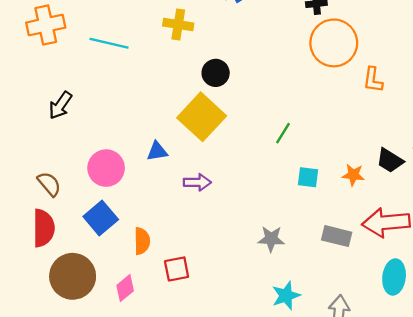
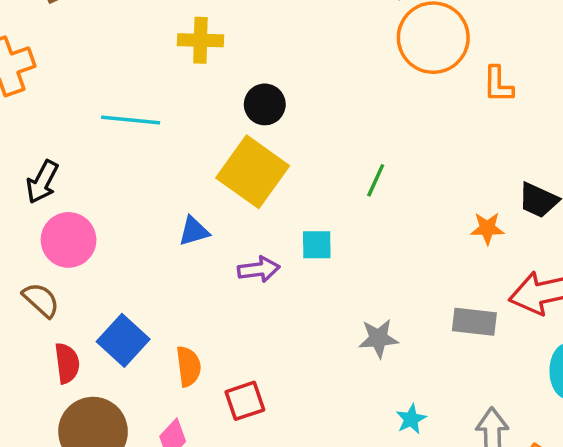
cyan line: (109, 43) -> (131, 120), moved
pink circle: (106, 168) -> (69, 240), moved
cyan square: (308, 177) -> (317, 245), moved
red semicircle: (44, 228) -> (67, 363), moved, size x0.7
cyan star: (286, 296) -> (411, 419), size x0.7

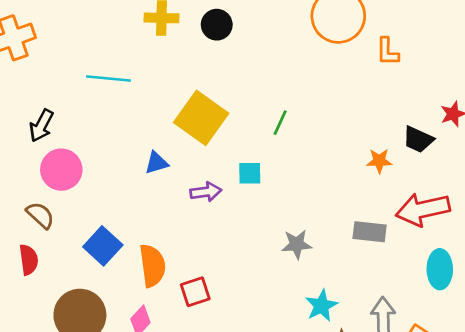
black circle: (265, 104) -> (217, 25), moved
green line: (376, 180) -> (280, 123), moved
red semicircle: (67, 363) -> (29, 260), moved
orange semicircle: (188, 366) -> (152, 266), size x1.4
cyan star: (411, 419) -> (321, 306), size x1.4

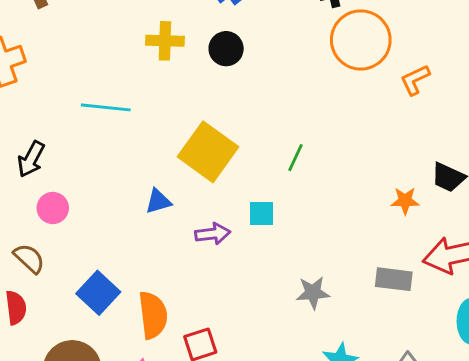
orange L-shape: (387, 52) -> (415, 80), turned 64
pink circle: (61, 170) -> (53, 208), size x0.7

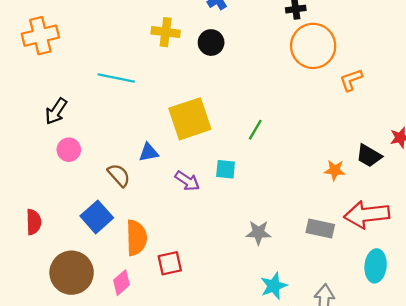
yellow square: (208, 152) -> (190, 119), turned 30
purple arrow: (213, 234) -> (187, 181), turned 35
brown semicircle: (29, 258) -> (119, 175), moved

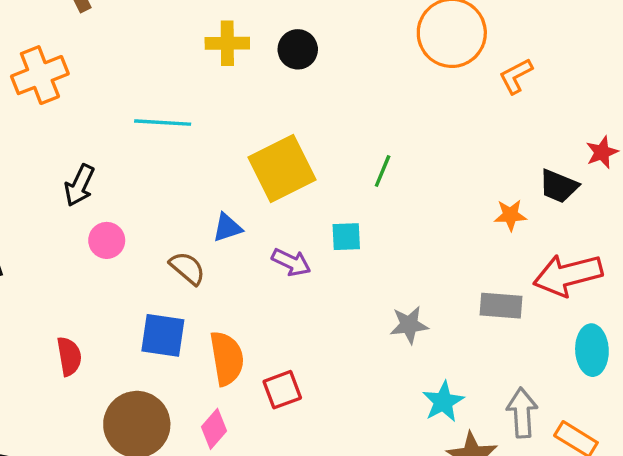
blue square: (97, 217) -> (163, 335), turned -32

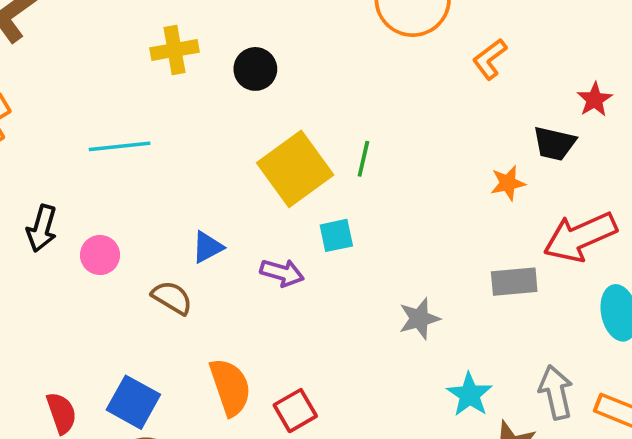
black circle: (298, 49) -> (255, 69), moved
orange L-shape: (516, 76) -> (490, 59), moved
yellow square: (282, 168) -> (295, 169), moved
pink circle: (107, 240) -> (100, 255), moved
blue square: (163, 335) -> (133, 402), moved, turned 30

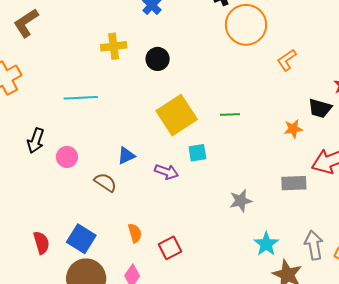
green line: (363, 159) -> (230, 114), moved, turned 72
orange semicircle: (230, 387) -> (135, 233), size x0.6

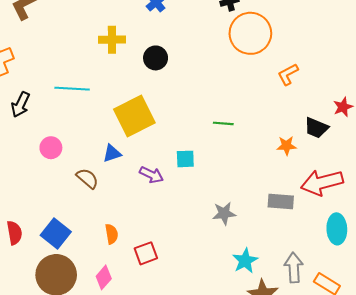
yellow square: (177, 115) -> (134, 116), moved
black arrow: (36, 141) -> (21, 105), moved

